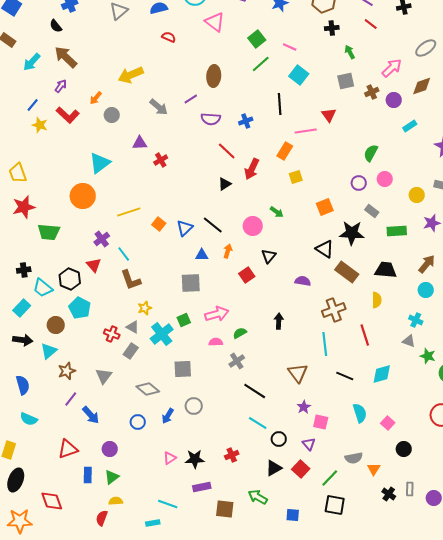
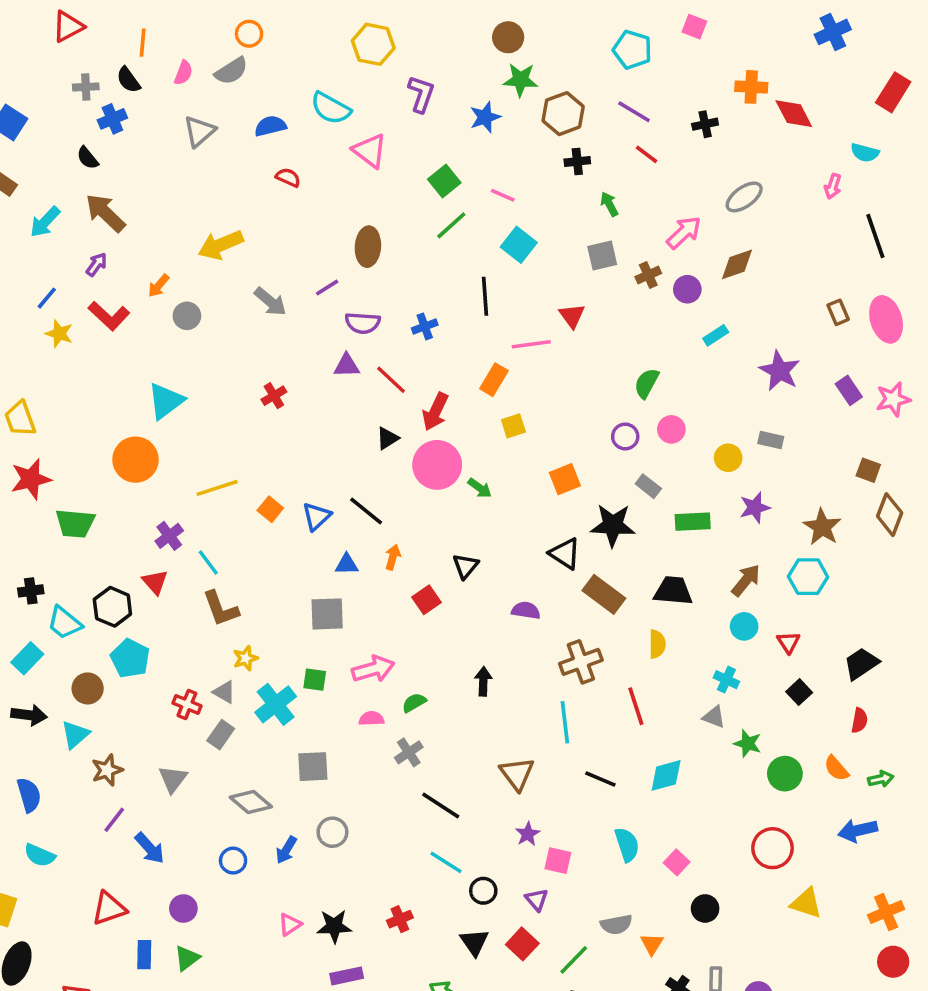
purple triangle: (140, 143) -> (347, 366), moved
pink circle: (253, 226) -> (437, 465), moved, size x1.4
green square: (184, 320) -> (315, 680), turned 32
black triangle: (274, 468) -> (474, 942), turned -36

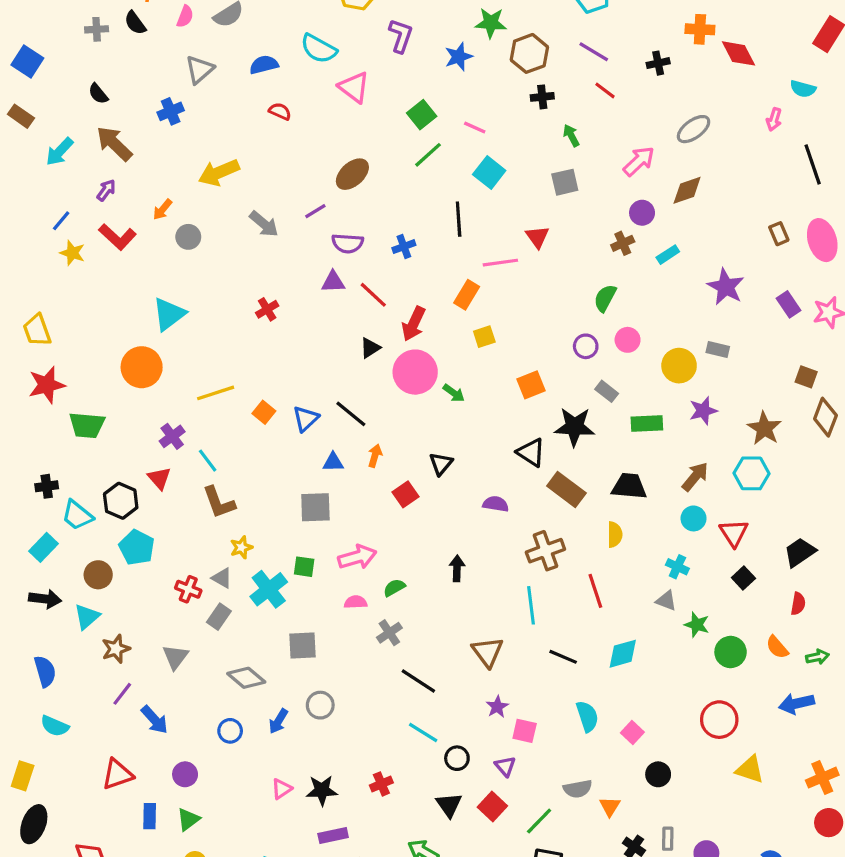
blue cross: (112, 119) -> (171, 111), moved
brown ellipse: (368, 247) -> (352, 174), turned 44
brown cross: (648, 275) -> (623, 243), moved
yellow circle: (728, 458) -> (679, 366), size x1.4
red triangle: (788, 642) -> (734, 533), size x1.4

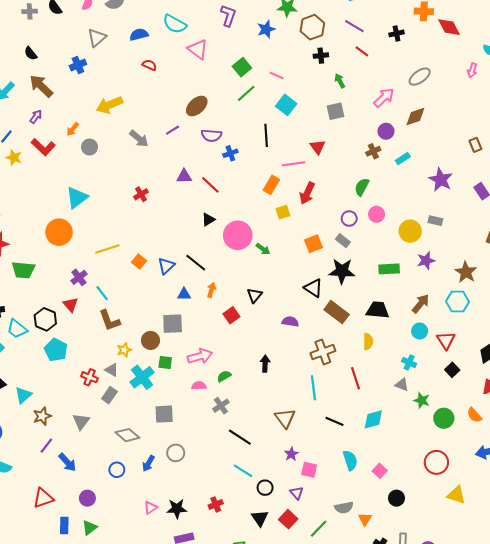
purple semicircle: (348, 243) -> (211, 135), moved
red arrow: (414, 324) -> (307, 193), moved
gray rectangle: (607, 391) -> (343, 241), moved
brown circle: (98, 575) -> (150, 340), moved

